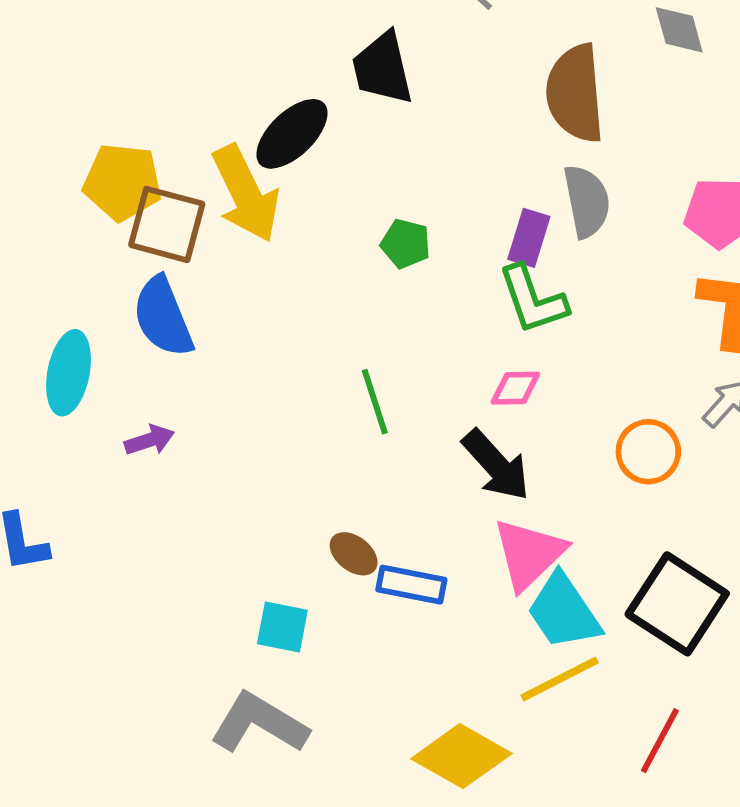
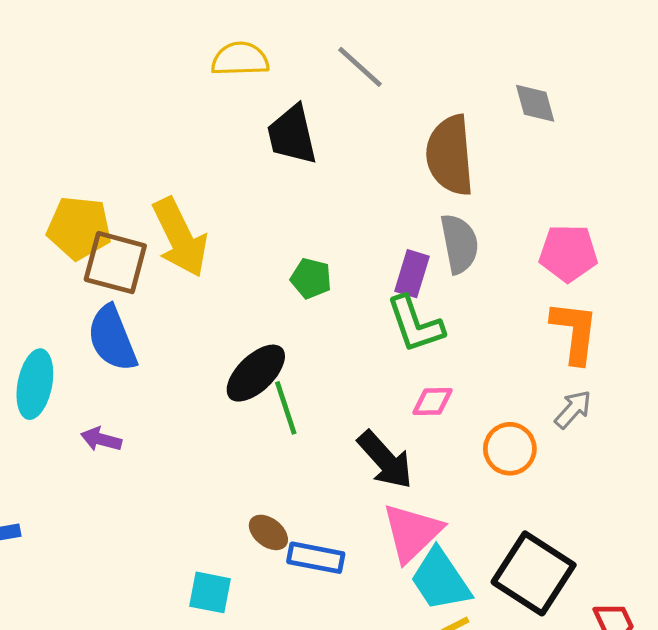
black ellipse: (292, 134) -> (256, 373), moved
pink diamond: (515, 388) -> (433, 401), moved
purple arrow: (149, 440) -> (101, 439), turned -147

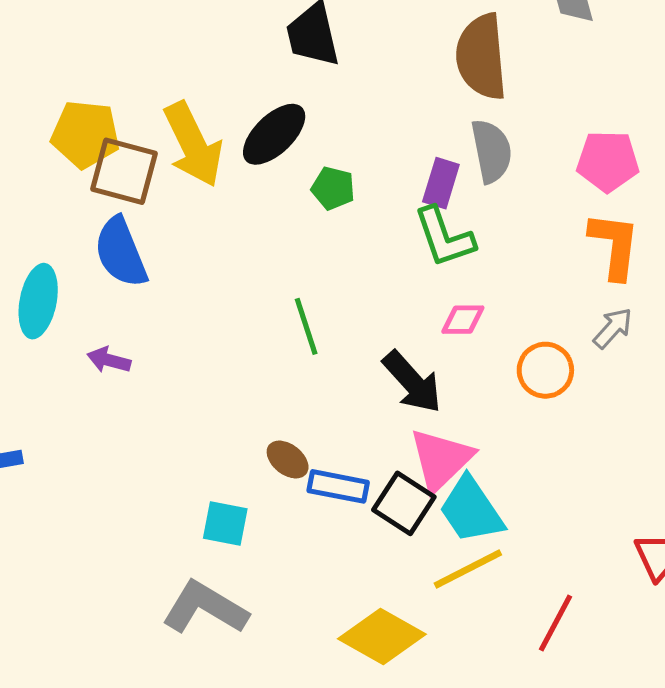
black ellipse: (256, 373) -> (274, 134), moved
black square: (534, 573) -> (404, 503), moved, size x0.7

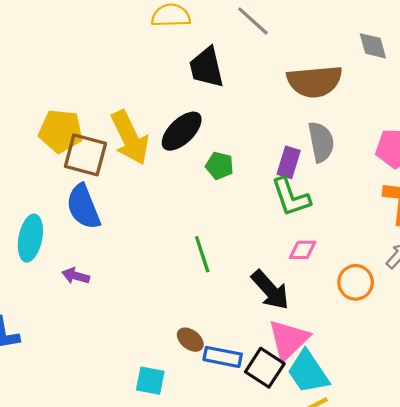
brown semicircle: (481, 57) -> (315, 81), turned -90

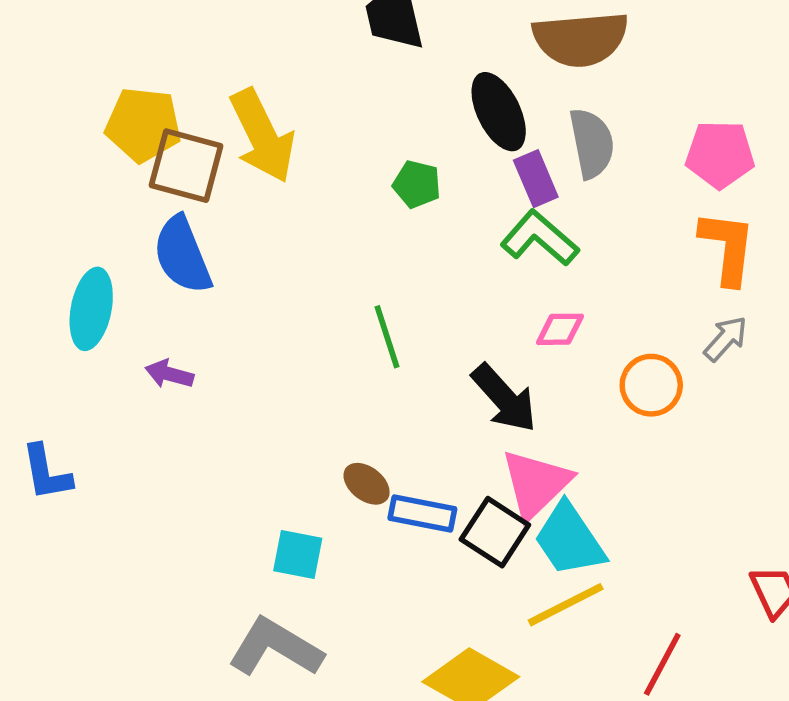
black ellipse: (182, 131) -> (499, 112), moved, turned -72
purple rectangle: (289, 162) -> (536, 179), turned -40
green L-shape: (291, 197) -> (540, 238), turned 150

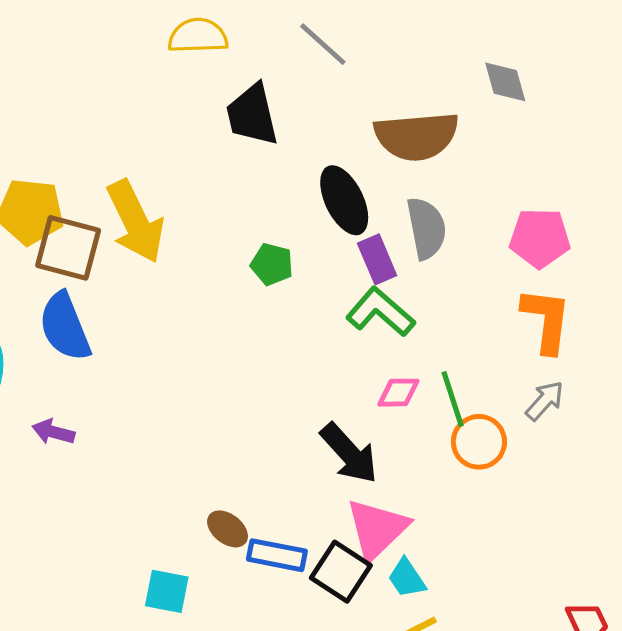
green line: (387, 337) -> (453, 399), moved
cyan trapezoid: (569, 540) -> (407, 578), size x0.6

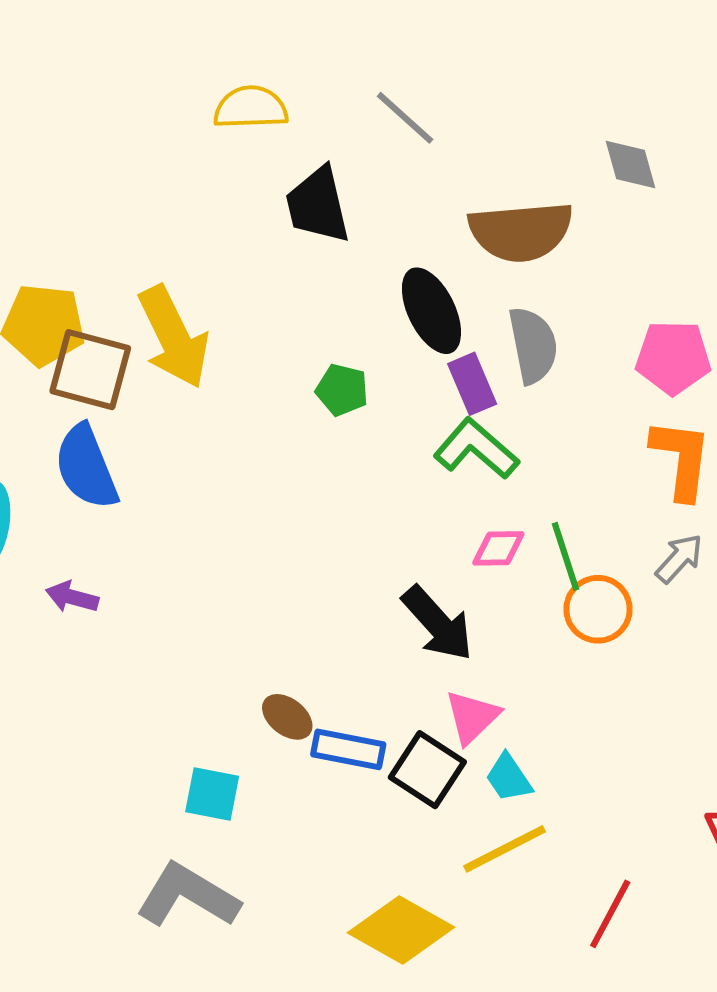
pink triangle: (377, 529) -> (472, 717), size x0.7

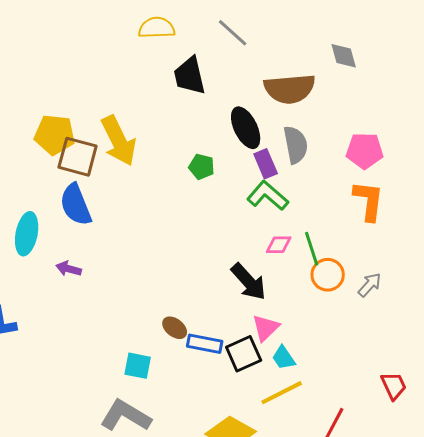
gray arrow: (679, 558) -> (370, 285), moved
black square: (427, 770) -> (244, 354), turned 33

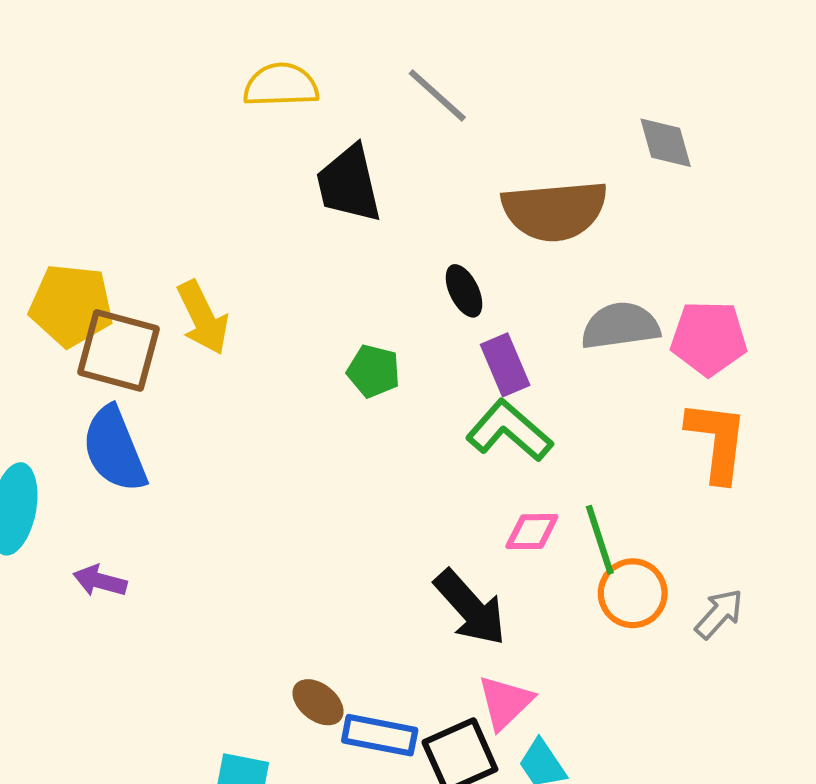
black ellipse: (246, 128) -> (464, 291), size x0.6
yellow arrow: (119, 141) -> (203, 318), size x0.7
gray semicircle: (296, 145) -> (620, 326), moved, turned -87

